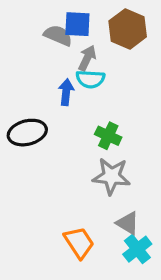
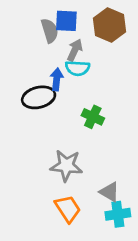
gray semicircle: (58, 35) -> (50, 31), turned 50
black ellipse: (27, 133) -> (39, 97), moved
gray star: (111, 176) -> (66, 166), moved
cyan cross: (137, 249) -> (118, 214), turned 30

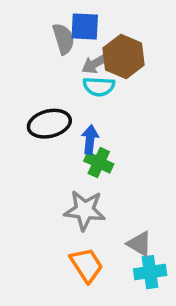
brown hexagon: (110, 25) -> (124, 56), moved
gray arrow: (75, 50) -> (95, 64), turned -145
blue arrow: (57, 79) -> (90, 140), moved
green cross: (93, 117) -> (99, 163), moved

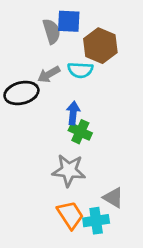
gray arrow: (95, 64) -> (49, 74), moved
black ellipse: (49, 124) -> (21, 93), moved
cyan cross: (150, 272) -> (96, 221), moved

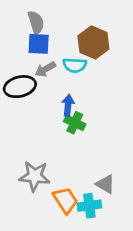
blue square: (69, 21) -> (39, 44), moved
gray semicircle: (52, 31) -> (36, 22), moved
gray star: (69, 170) -> (35, 176), moved

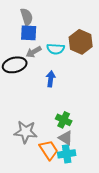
brown hexagon: (93, 42) -> (81, 42), moved
green cross: (75, 123) -> (64, 120), moved
gray triangle: (105, 184) -> (66, 138), moved

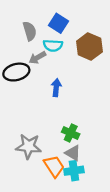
gray semicircle: (27, 17) -> (30, 31), moved
blue square: (29, 33) -> (58, 23), moved, turned 30
cyan semicircle: (56, 49) -> (53, 45), moved

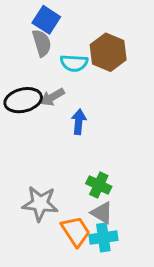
blue square: (58, 23) -> (46, 20), moved
brown hexagon: (89, 47) -> (108, 52), moved
gray arrow: (37, 58) -> (52, 97), moved

